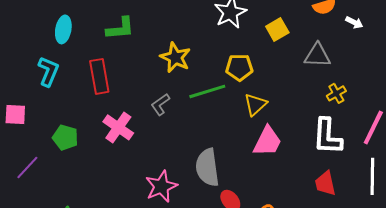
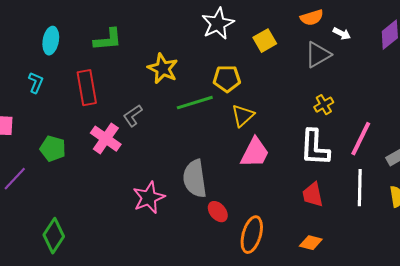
gray triangle: (317, 55) -> (318, 55), moved, turned -32
cyan L-shape: (48, 71) -> (36, 83), size x0.7
gray L-shape: (160, 104) -> (133, 116), moved

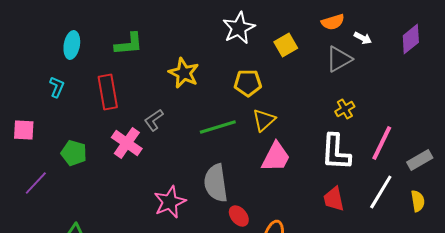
green line: (195, 103) -> (218, 127), moved
white line: (360, 188) -> (381, 192), turned 30

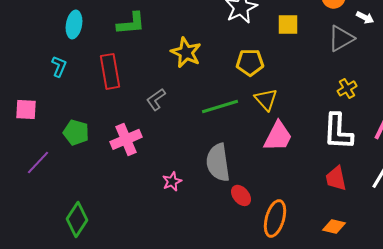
yellow square: (286, 45) -> (288, 24), turned 30
yellow triangle: (264, 120) -> (266, 99), turned -30
pink cross: (127, 143) -> (126, 139), moved, turned 32
pink star: (170, 202) -> (172, 181), size x0.6

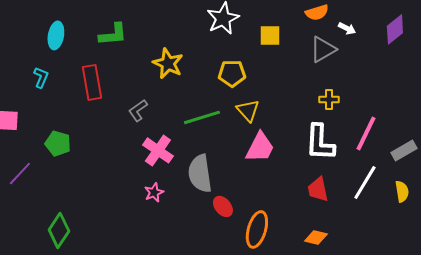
yellow cross: (347, 88) -> (329, 99), turned 30
pink cross: (126, 139) -> (158, 150), moved, turned -32

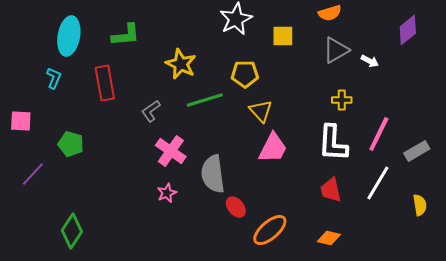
white arrow: (347, 28) -> (370, 61), moved
cyan ellipse: (56, 35) -> (69, 36), size x1.4
green line: (202, 117) -> (205, 100), moved
yellow semicircle: (402, 191) -> (420, 205), moved
orange ellipse: (257, 229) -> (270, 230), turned 33

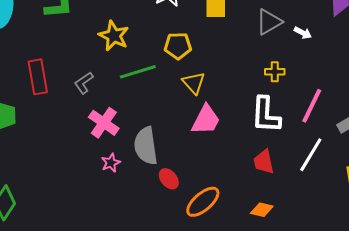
red rectangle: (105, 83) -> (38, 77), moved
pink star: (167, 193) -> (111, 163), moved

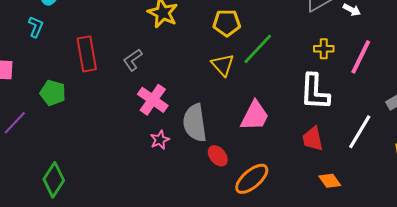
green line: (138, 72) -> (258, 49), moved, turned -30
yellow triangle: (194, 83) -> (223, 65), moved
pink line: (312, 106) -> (361, 57), moved
pink trapezoid: (206, 120) -> (255, 116), moved
orange diamond: (262, 210) -> (330, 181), moved, turned 40

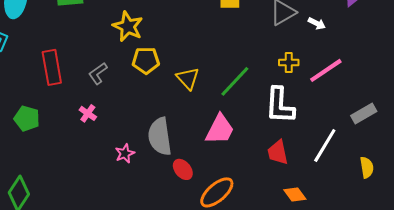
yellow pentagon: (227, 23) -> (146, 60), moved
green line: (258, 49) -> (235, 81), moved
pink line: (361, 57) -> (326, 70), turned 30
green pentagon: (53, 93) -> (27, 118), moved
pink cross: (153, 100) -> (88, 113), moved, size x0.6

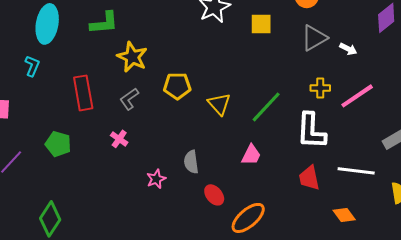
yellow star: (128, 26) -> (132, 57), moved
pink trapezoid: (220, 129) -> (251, 155), size x0.7
gray semicircle: (160, 136) -> (191, 162), size x0.6
white line: (325, 145) -> (356, 171), turned 66
orange diamond: (295, 194) -> (344, 215), moved

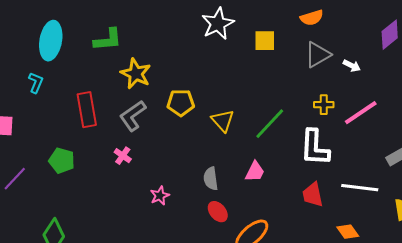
gray L-shape: (129, 99) -> (133, 116), size x1.4
gray semicircle: (191, 162) -> (211, 179), moved

